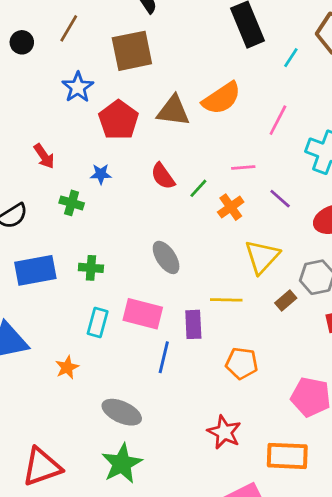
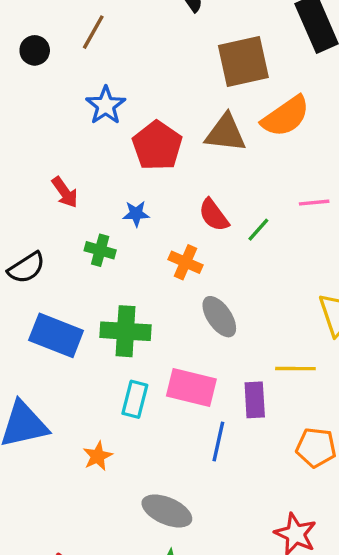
brown square: (132, 51) -> (243, 61), moved
orange cross: (231, 207) -> (185, 262), moved, turned -30
green cross: (91, 268) -> (126, 331), size x1.6
blue rectangle: (35, 270) -> (56, 335), turned 33

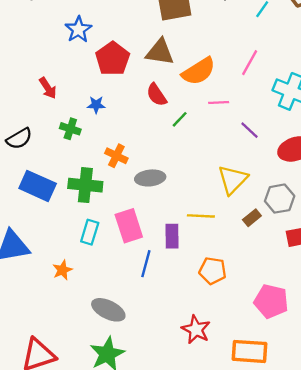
orange semicircle: (286, 116) -> (199, 71), moved
red semicircle: (214, 215) -> (157, 95), moved
orange cross: (185, 262) -> (116, 156), moved
gray ellipse: (219, 317) -> (150, 178), turned -64
pink rectangle: (191, 388) -> (129, 226), turned 56

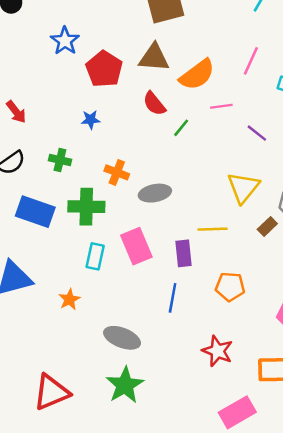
red arrow: (48, 88) -> (16, 112), moved
green cross: (70, 129) -> (60, 160), moved
blue line: (146, 264) -> (173, 298), moved

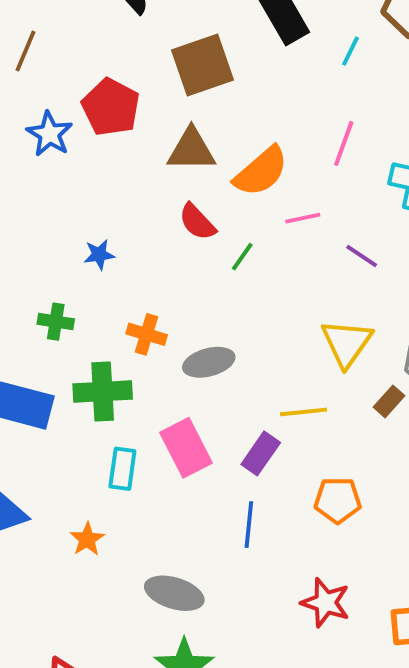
red pentagon: (104, 69) -> (111, 107), moved
purple rectangle: (183, 253) -> (261, 453), turned 45

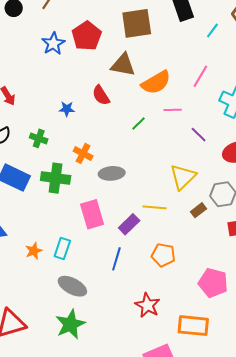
red semicircle: (197, 222) -> (101, 95), moved
cyan rectangle: (122, 469) -> (62, 249), moved

